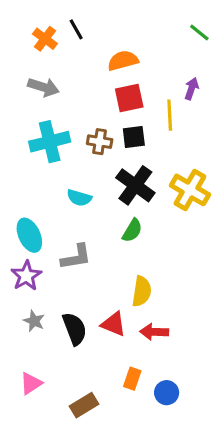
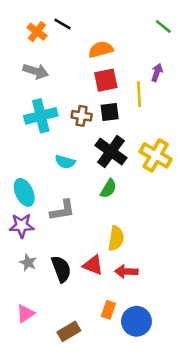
black line: (76, 29) -> (62, 24), turned -30
purple star: (26, 276) -> (22, 226), turned 30
blue circle: (167, 393) -> (136, 321), size x1.5

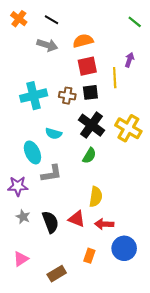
orange cross: (37, 32) -> (19, 19), moved
gray arrow: (36, 71) -> (47, 45), moved
cyan ellipse: (24, 192) -> (32, 152), moved
blue circle: (136, 321) -> (124, 248), moved

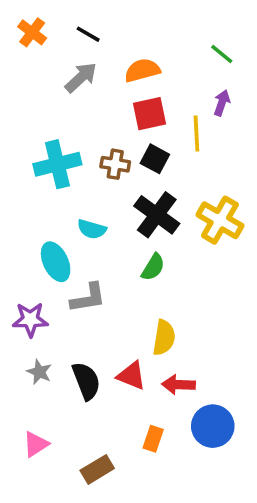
green line: (135, 22) -> (222, 54), moved
gray arrow: (47, 45) -> (81, 77), turned -60
black square: (90, 92) -> (155, 159), turned 35

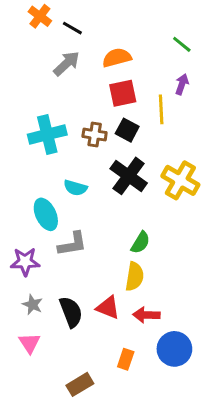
orange cross: (32, 32) -> (40, 16), moved
green semicircle: (153, 267) -> (140, 242), moved
pink triangle: (36, 444) -> (30, 343), moved, turned -30

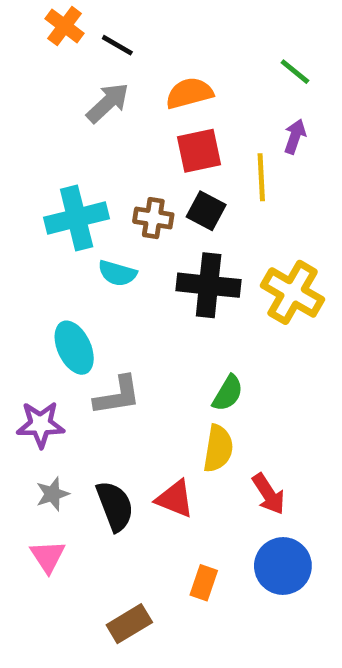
black cross: (129, 176) -> (209, 285), turned -30
cyan semicircle: (75, 188) -> (117, 273), moved
gray star: (33, 305) -> (53, 494), turned 30
red arrow: (146, 315) -> (269, 494), moved, turned -125

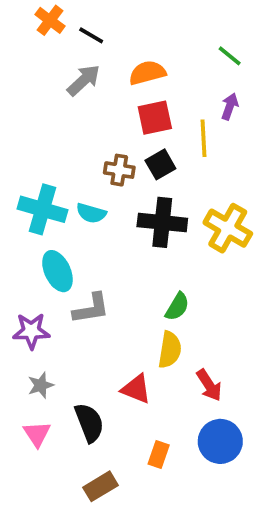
black square: (206, 211) -> (160, 164), turned 32
cyan cross: (77, 218) -> (43, 209), moved, turned 30
black semicircle: (115, 506) -> (89, 423), moved

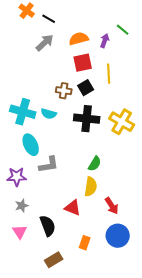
purple arrow: (230, 106) -> (105, 41), moved

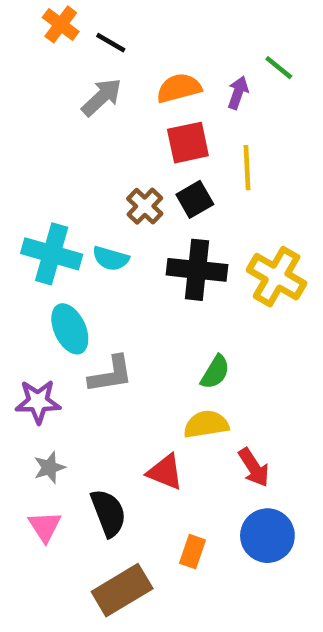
brown cross: (64, 91) -> (145, 206), turned 35
yellow semicircle: (91, 187) -> (206, 424), turned -108
brown rectangle: (54, 260) -> (122, 590), size x1.4

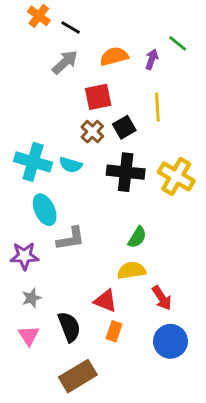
red square: (188, 143) -> (98, 97), moved
orange rectangle: (192, 552) -> (114, 331), moved

